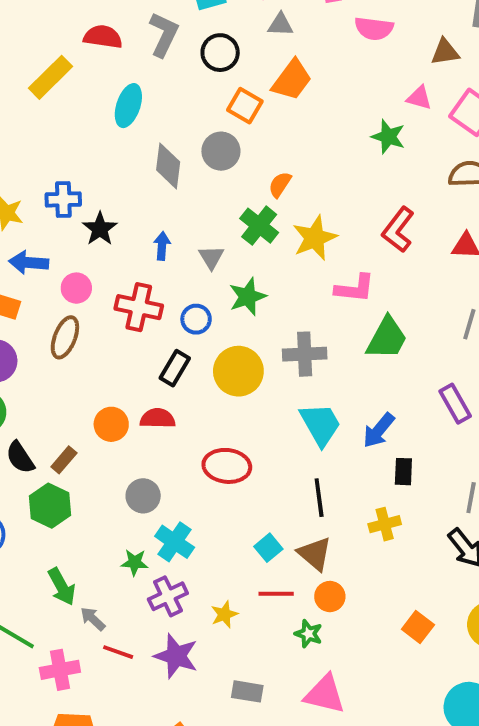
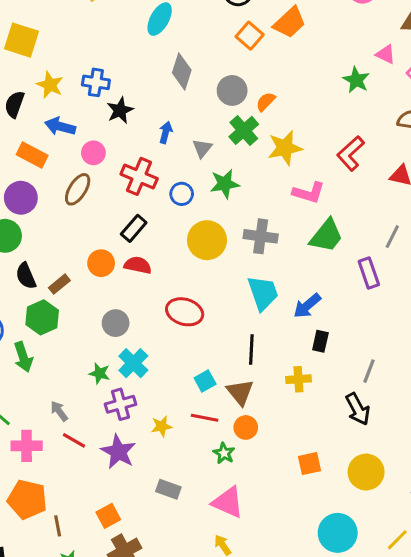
gray circle: (221, 151) -> (232, 90), moved
black rectangle: (175, 368) -> (134, 228), moved
purple rectangle: (455, 404) -> (369, 273), moved
green arrow: (62, 587) -> (23, 357), moved
orange square: (418, 627) -> (310, 464), turned 30

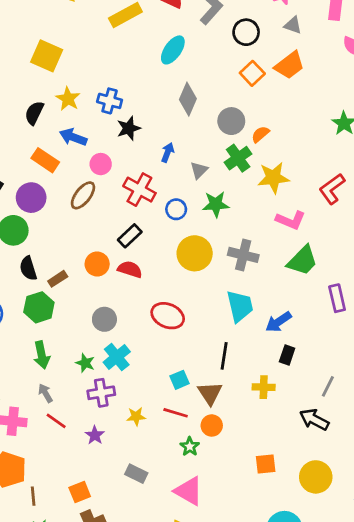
green arrow: (23, 357) -> (42, 355), moved
black arrow: (358, 409) -> (314, 420), turned 140
purple star: (118, 452) -> (95, 435), size x0.6

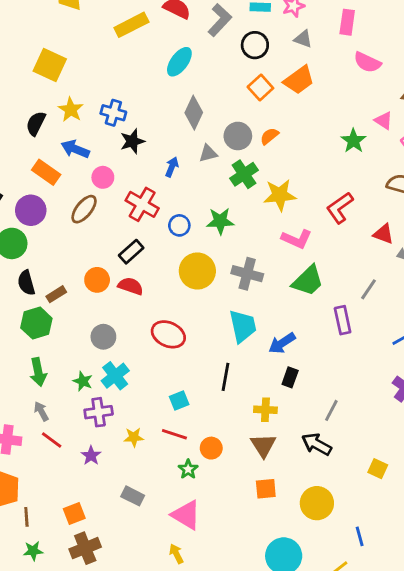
orange semicircle: (260, 134) -> (269, 136), moved
gray triangle: (199, 170) -> (208, 153), moved, turned 30
brown triangle: (210, 393) -> (263, 445), moved

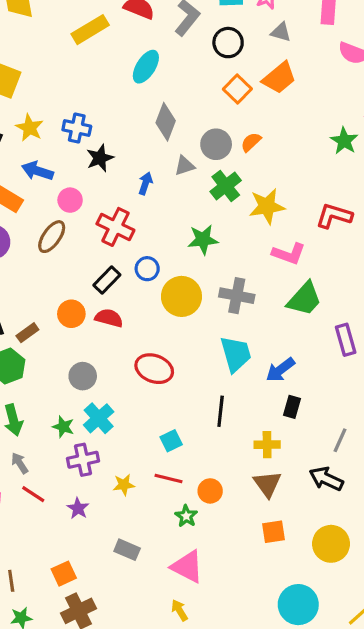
red L-shape: (340, 208) -> (334, 216), turned 56
blue circle: (179, 225) -> (147, 269), moved

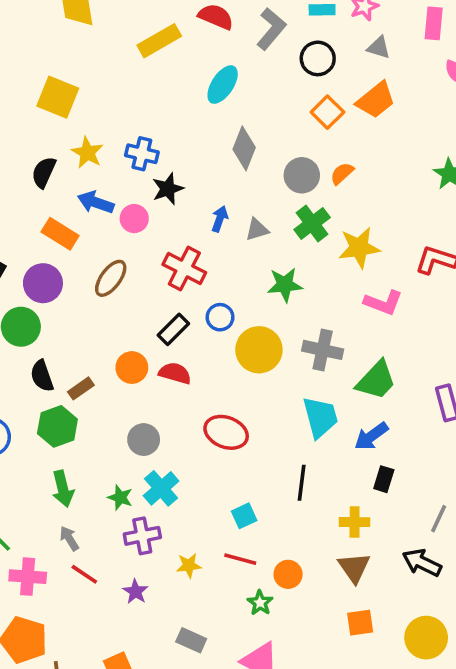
gray triangle: (185, 166) -> (257, 230), moved
pink circle: (70, 200) -> (134, 219), moved
green trapezoid: (304, 299) -> (376, 380), moved

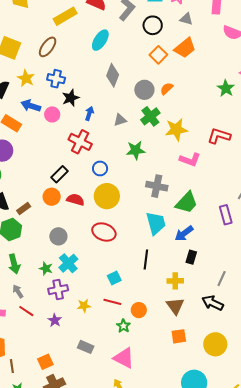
blue arrow: (220, 219) -> (89, 113), moved
brown ellipse: (111, 278) -> (48, 47), moved
black rectangle: (173, 329) -> (59, 174), moved
yellow circle: (259, 350) -> (107, 196), moved

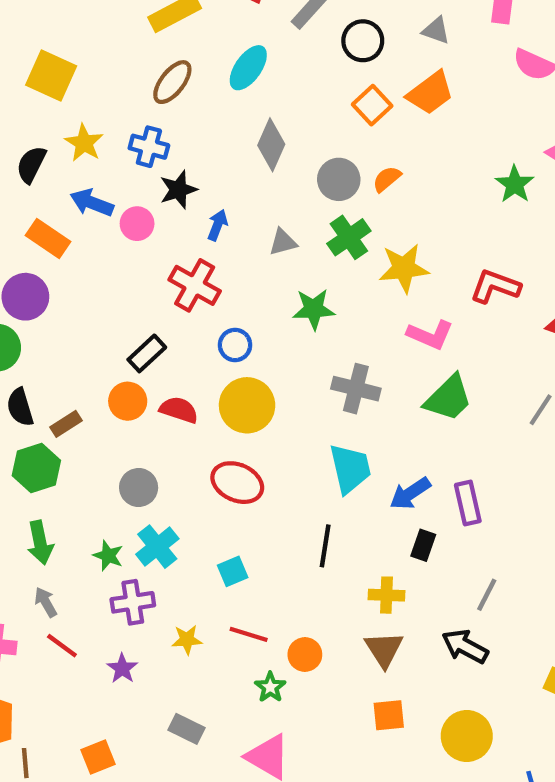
brown ellipse: (48, 47) -> (172, 82), moved
green trapezoid: (187, 203) -> (448, 398), moved
purple rectangle: (226, 215) -> (468, 503), moved
cyan square: (114, 278) -> (233, 571), moved

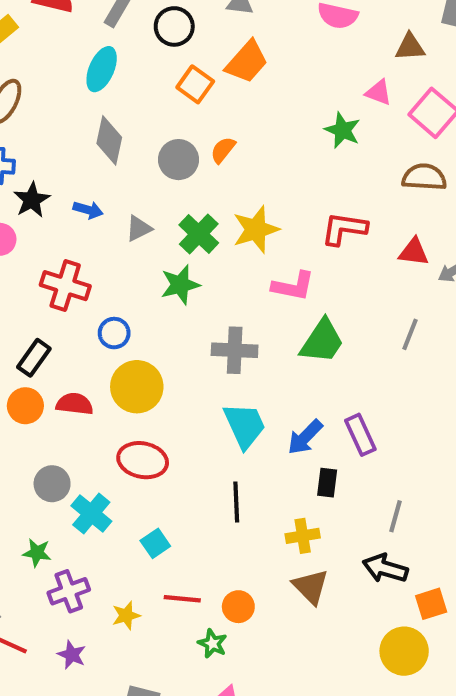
cyan ellipse: (248, 68) -> (102, 69), moved
blue arrow: (217, 225) -> (88, 210), moved, turned 96
green cross: (349, 237) -> (199, 234), moved
cyan cross: (157, 547) -> (91, 513), moved
orange square: (389, 715) -> (431, 604), moved

